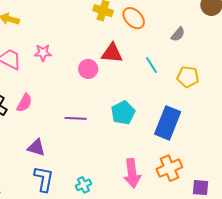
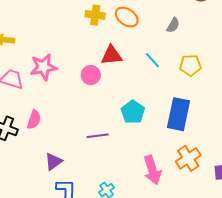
pink star: (43, 53) -> (43, 67), size x1.5
purple line: (76, 118) -> (98, 136), moved
purple triangle: (36, 148) -> (53, 162), turned -42

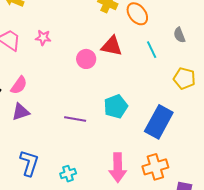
gray semicircle: (173, 25) -> (179, 35), turned 112
cyan line: (152, 60) -> (152, 50), moved
pink star: (43, 67) -> (43, 38), size x0.6
purple triangle: (53, 162) -> (21, 112), moved

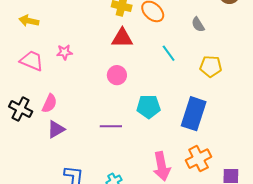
red triangle: (112, 46) -> (122, 38), moved
cyan line: (152, 50) -> (169, 53), moved
pink circle: (86, 59) -> (117, 75), moved
cyan pentagon: (116, 106) -> (149, 107), turned 30

